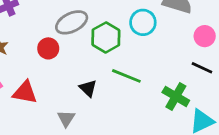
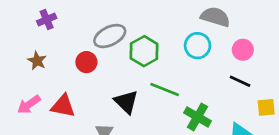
cyan circle: (143, 22) -> (198, 46), moved
black triangle: (88, 88) -> (126, 102), size x1.4
green cross: (176, 96) -> (198, 117), moved

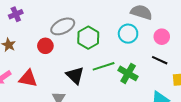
green line: (165, 90) -> (104, 66), turned -40
green cross: (198, 117) -> (128, 73), moved

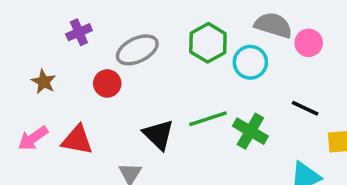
purple cross: (16, 14) -> (79, 32), moved
pink circle: (162, 37) -> (309, 43), moved
green hexagon: (88, 38) -> (208, 43), moved

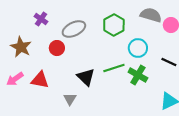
purple cross: (79, 32) -> (41, 19), turned -32
cyan circle: (250, 62) -> (138, 48), moved
brown star: (44, 82) -> (21, 47), size x1.5

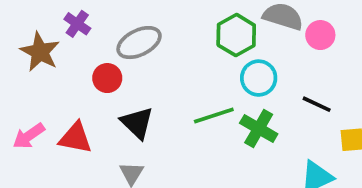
green hexagon: (114, 25) -> (236, 35), moved
brown star: (21, 47) -> (40, 52), moved
black triangle: (86, 77) -> (137, 123), moved

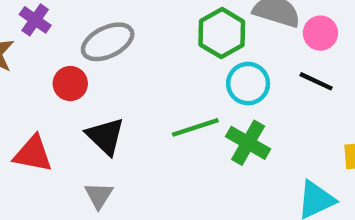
black line: (317, 104) -> (316, 81), moved

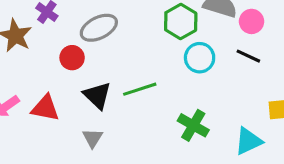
green line: (195, 127) -> (140, 89), moved
green cross: (248, 143) -> (193, 125), moved

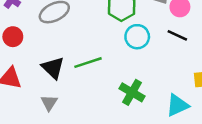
red circle: (72, 58) -> (13, 37), moved

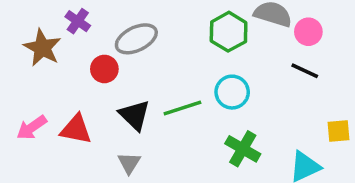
red circle: (13, 37) -> (104, 69), moved
cyan circle: (137, 37) -> (232, 92), moved

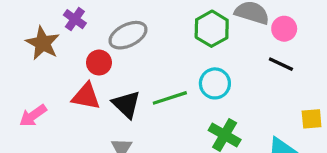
red triangle: (76, 129) -> (86, 96), moved

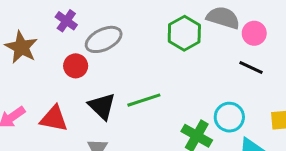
purple cross: (75, 19) -> (66, 21), moved
cyan circle: (215, 83) -> (229, 117), moved
red triangle: (86, 96) -> (54, 119), moved

